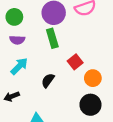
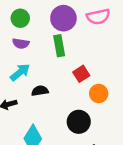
black semicircle: (48, 80) -> (40, 91), moved, turned 40
black circle: (90, 105) -> (79, 122), moved

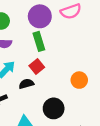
red square: (81, 74) -> (37, 67), moved
black circle: (79, 122) -> (54, 108), moved

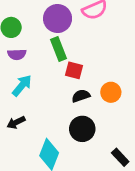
red square: (37, 67) -> (74, 70), moved, turned -32
black semicircle: (26, 84) -> (81, 96), moved

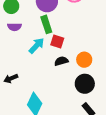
cyan arrow: (22, 86) -> (37, 46), moved
black circle: (82, 129) -> (85, 84), moved

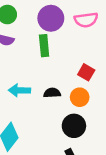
red square: (57, 41) -> (86, 72), moved
cyan arrow: (37, 46) -> (19, 90), moved, turned -144

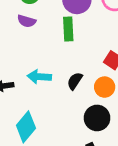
black semicircle: (52, 93) -> (75, 81), turned -56

